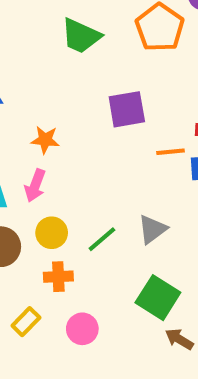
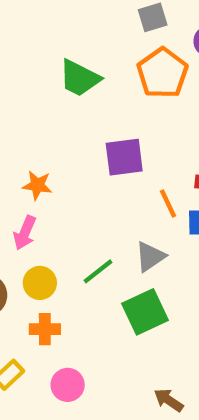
orange line: (170, 152) -> (168, 204), turned 68
gray triangle: (152, 229) -> (150, 257), moved
green line: (102, 239) -> (98, 271), moved
green square: (158, 298) -> (145, 312), moved, turned 30

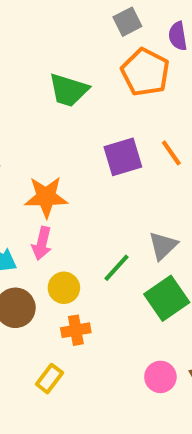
orange star: (37, 185) -> (46, 197), size x1.5
orange line: (168, 204) -> (171, 153), moved
pink circle: (68, 385) -> (160, 377), moved

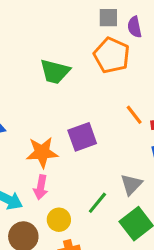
gray square: (127, 22) -> (108, 18), moved, turned 30
purple square: (123, 157) -> (82, 137), moved

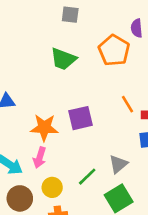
gray square: (108, 18) -> (70, 15), moved

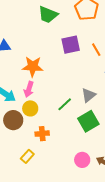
purple square: (80, 118) -> (71, 45), moved
yellow circle: (52, 187) -> (30, 108), moved

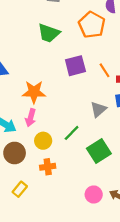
gray triangle: (89, 95) -> (98, 109), moved
yellow circle: (30, 108) -> (43, 141), moved
yellow rectangle: (27, 156) -> (20, 189), moved

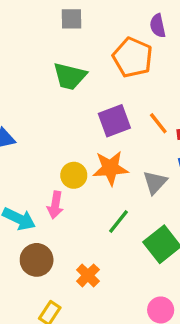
orange star: (34, 92) -> (110, 168), moved
yellow circle: (43, 141) -> (74, 175), moved
orange cross: (48, 167) -> (88, 275), turned -32

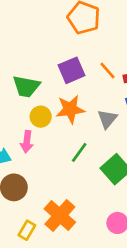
green trapezoid: (70, 76) -> (26, 86), moved
orange cross: (88, 275) -> (60, 216), moved, size x1.6

